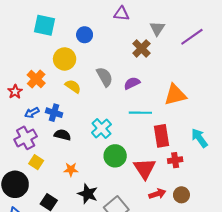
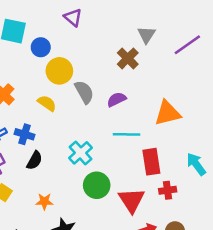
purple triangle: (121, 14) -> (73, 17), moved, turned 35
blue circle: (85, 35) -> (41, 47), moved
yellow circle: (65, 59) -> (59, 71), moved
black semicircle: (62, 135) -> (34, 160), turned 105

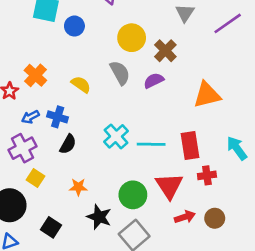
brown cross: (128, 58) -> (165, 51), moved
yellow circle: (59, 71) -> (132, 38), moved
cyan line: (127, 134) -> (151, 144), moved
green circle: (97, 185) -> (133, 195), moved

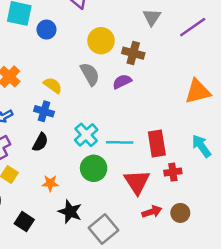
brown cross: (165, 51) -> (133, 53), turned -30
orange triangle: (207, 95) -> (198, 91), moved
blue cross: (58, 117) -> (44, 111), moved
green circle: (133, 195) -> (94, 168), moved

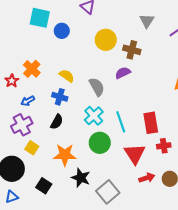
gray semicircle: (90, 74) -> (97, 87), moved
cyan line: (120, 142) -> (121, 122), turned 70
orange star: (50, 183) -> (65, 155), size x1.6

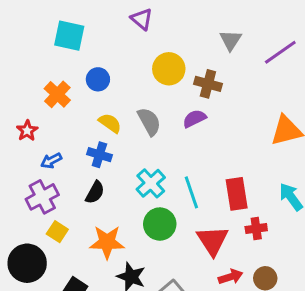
blue circle: (62, 31) -> (98, 79), moved
orange cross: (32, 69) -> (57, 94), moved
gray semicircle: (97, 87) -> (149, 122), moved

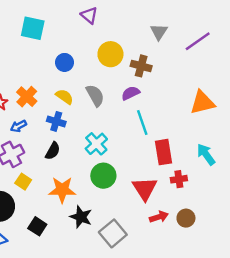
blue circle: (98, 79) -> (64, 62), moved
orange cross: (57, 94) -> (27, 97), moved
cyan line: (191, 192) -> (142, 123), moved

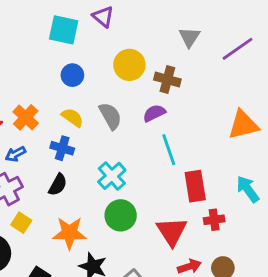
cyan square: (33, 28) -> (64, 30), moved

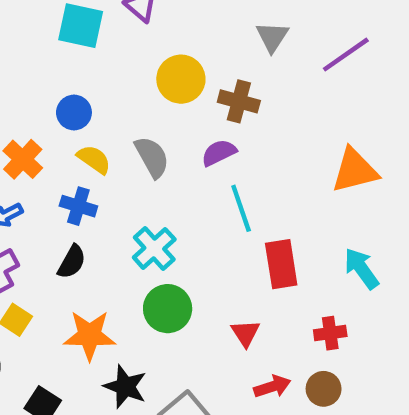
blue circle: (72, 75) -> (74, 113), moved
red cross: (214, 220) -> (330, 333), moved
red triangle: (172, 231) -> (246, 333), size x0.6

